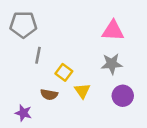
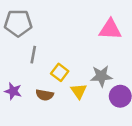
gray star: (112, 64) -> (101, 76), moved
purple star: (23, 113) -> (13, 91), moved

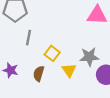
brown semicircle: (45, 95) -> (39, 74), turned 96

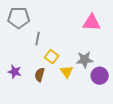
gray line: (29, 38) -> (38, 39), moved

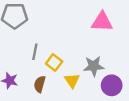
gray line: (38, 39) -> (35, 52), moved

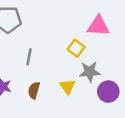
yellow square: (54, 63) -> (76, 48), moved

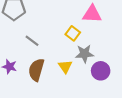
gray line: (29, 57) -> (32, 41), turned -64
brown semicircle: (34, 90) -> (36, 70), size x1.5

